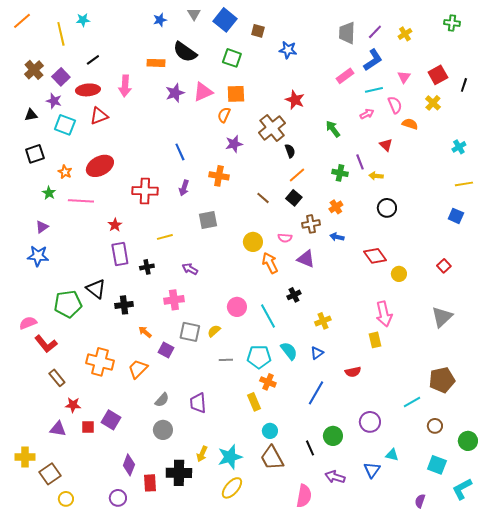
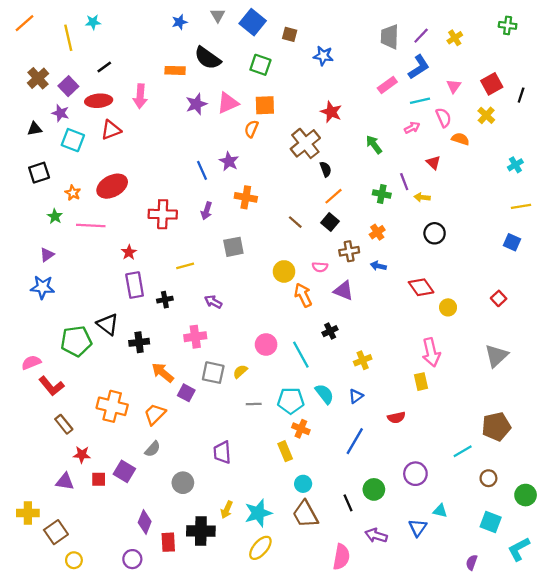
purple star: (234, 144) -> (229, 161), moved, turned -30
orange arrow: (145, 332) -> (163, 373), size x1.5
gray semicircle: (162, 400) -> (153, 449), moved

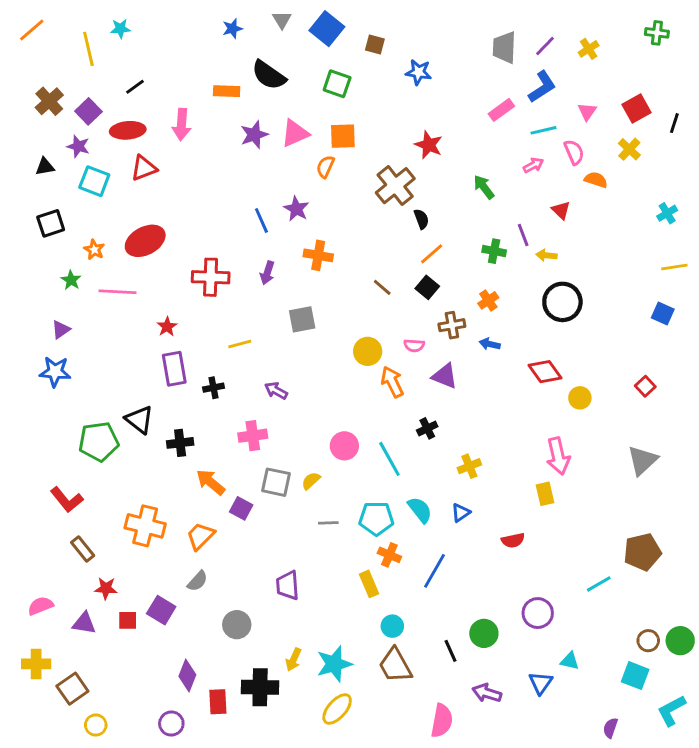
black circle: (435, 233) -> (562, 302), size x1.4
pink semicircle: (31, 362) -> (40, 606), moved
blue line: (355, 441) -> (434, 571), moved
brown circle: (488, 478) -> (648, 641), moved

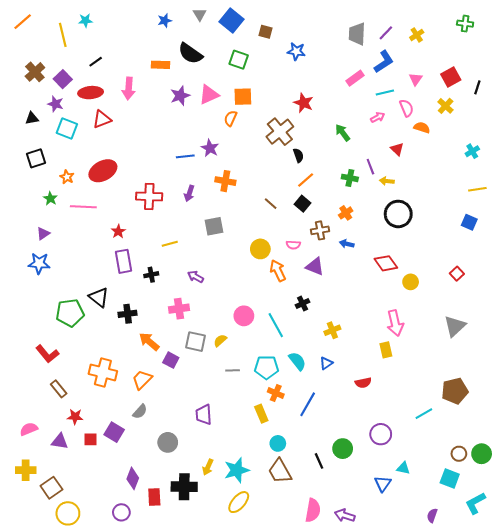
blue line: (261, 220) -> (185, 156), turned -72
purple arrow: (487, 693) -> (345, 515), moved
yellow circle: (96, 725) -> (68, 513), size x1.5

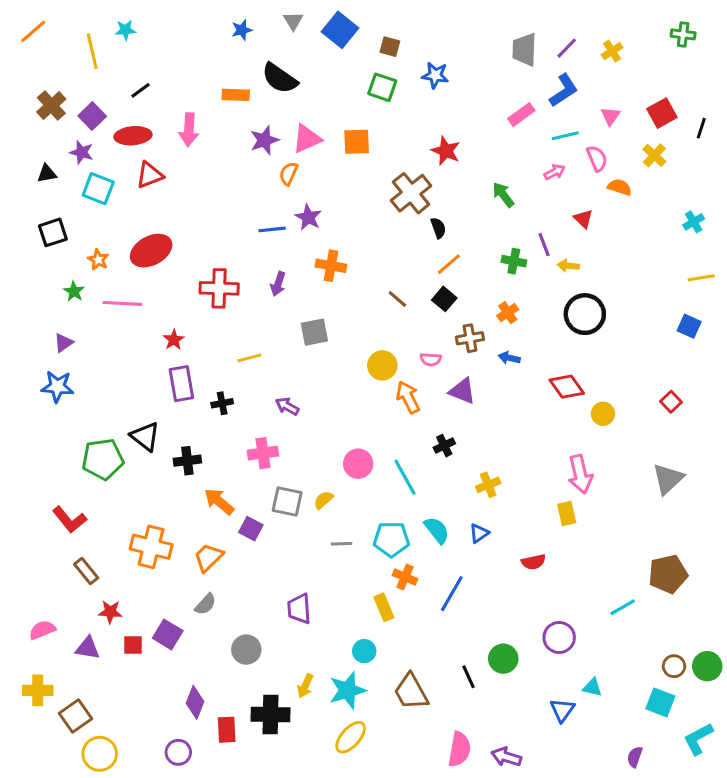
green square: (239, 60) -> (382, 87), moved
orange semicircle: (230, 118) -> (289, 174), moved
cyan circle: (278, 443) -> (364, 651), moved

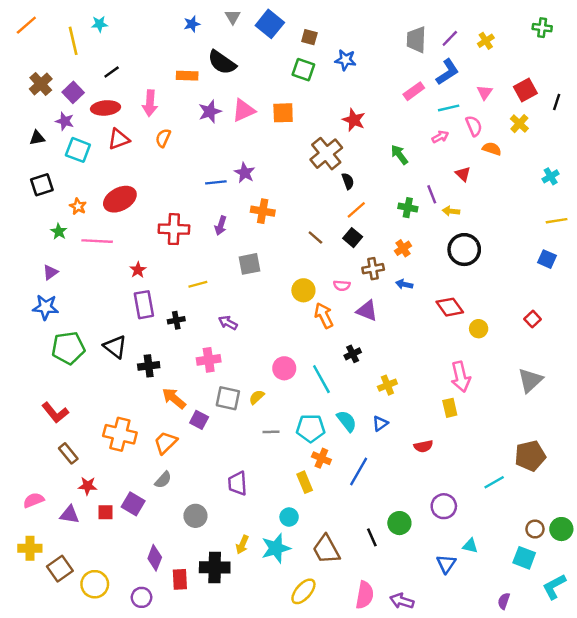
orange semicircle: (289, 174) -> (163, 138), moved
green pentagon: (103, 459) -> (68, 348), moved
yellow ellipse: (351, 737) -> (303, 591), moved
yellow circle: (100, 754) -> (95, 584), moved

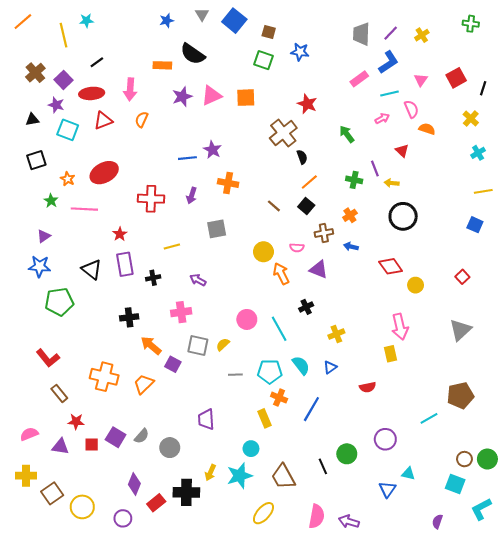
yellow cross: (519, 124) -> (471, 118), moved
black triangle: (115, 347) -> (92, 269), moved
gray semicircle: (163, 480) -> (142, 436), moved
red rectangle: (180, 579) -> (156, 503), turned 54

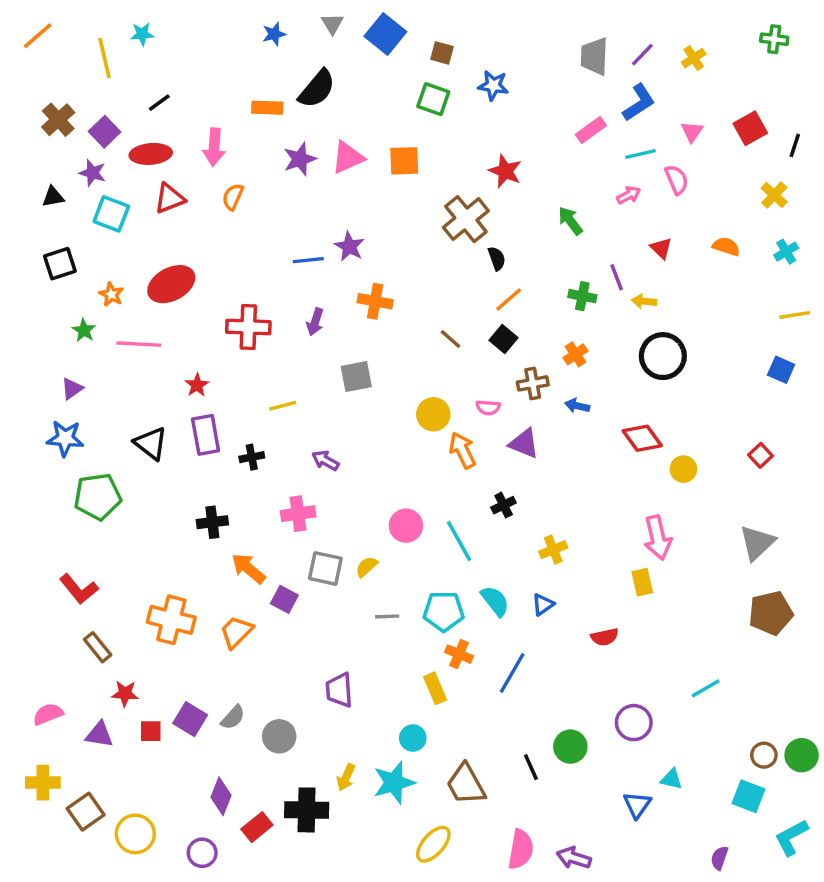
black semicircle: (193, 54) -> (317, 89), turned -85
orange semicircle: (427, 129) -> (726, 246), moved
brown pentagon: (460, 395) -> (771, 613), moved

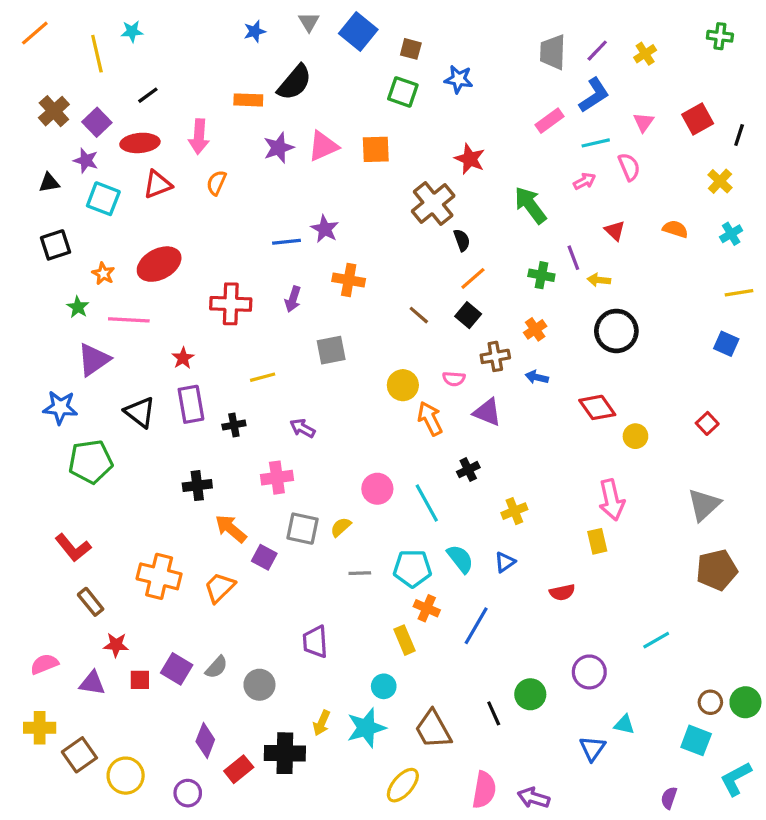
green arrow: (570, 221) -> (530, 205), size x1.4
purple triangle: (72, 389) -> (94, 360), moved, size x1.6

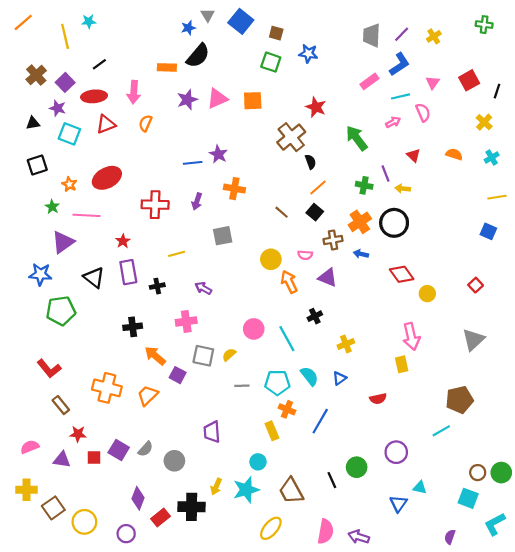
blue star: (255, 31) -> (188, 28), moved
orange cross: (535, 329) -> (360, 222), size x1.5
black circle: (616, 331) -> (394, 223), moved
brown pentagon: (717, 570) -> (459, 400), moved

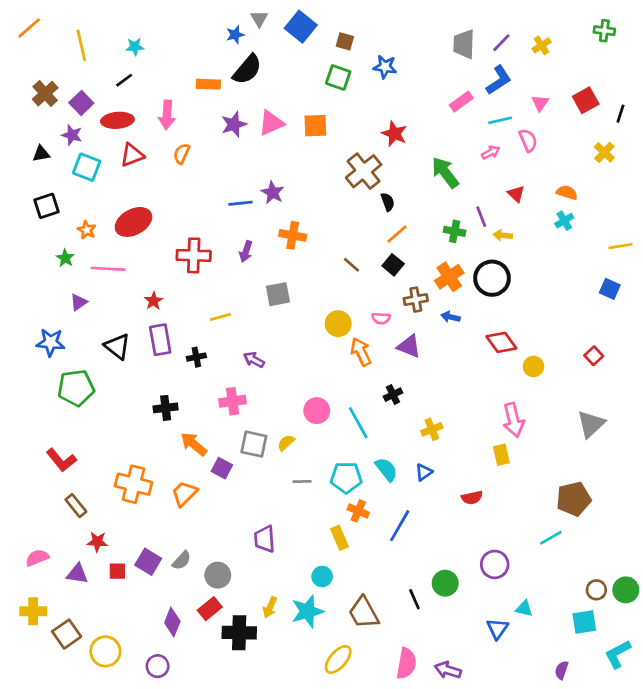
cyan star: (89, 21) -> (135, 47), moved
cyan cross: (492, 157) -> (564, 221), moved
purple triangle: (63, 242) -> (79, 302), size x0.6
cyan square: (468, 498) -> (584, 622), turned -30
red rectangle: (160, 518) -> (210, 609), moved

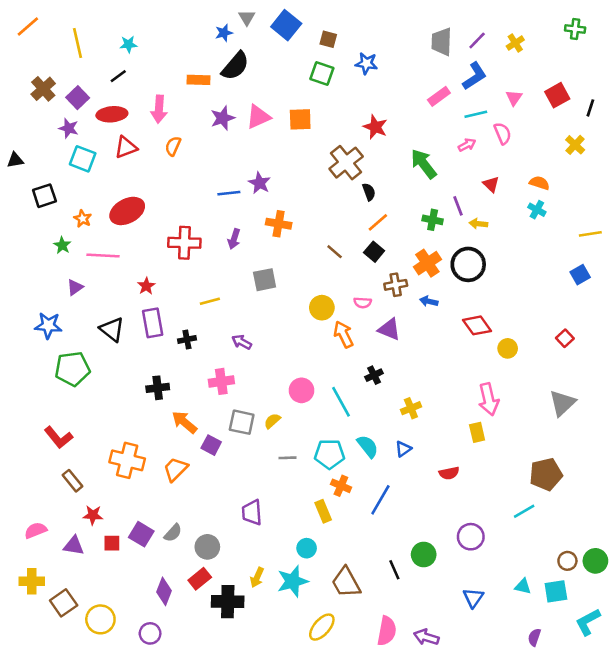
black triangle: (41, 154) -> (15, 160), moved
cyan cross: (564, 221) -> (537, 210), turned -30
blue square: (610, 289) -> (580, 275), turned 36
cyan triangle: (524, 609) -> (523, 586), moved

